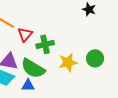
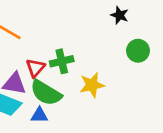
red triangle: (25, 34) -> (35, 68), moved
green circle: (95, 58) -> (138, 51), moved

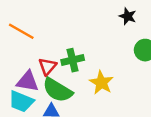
yellow star: (92, 85) -> (101, 83), turned -30

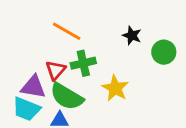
black star: (128, 16) -> (132, 35), moved
orange line: (21, 31) -> (67, 31), moved

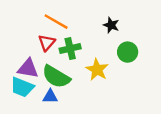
green circle: (164, 52) -> (128, 52), moved
red triangle: (56, 70) -> (47, 43), moved

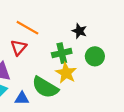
green cross: (70, 49) -> (62, 53), moved
green semicircle: (56, 77) -> (45, 87), moved

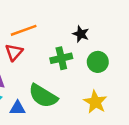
orange line: (27, 28) -> (24, 30), turned -50
yellow star: (66, 73) -> (95, 102), moved

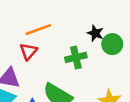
green circle: (98, 62) -> (112, 44), moved

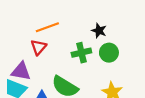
green circle: (112, 44) -> (109, 53), moved

